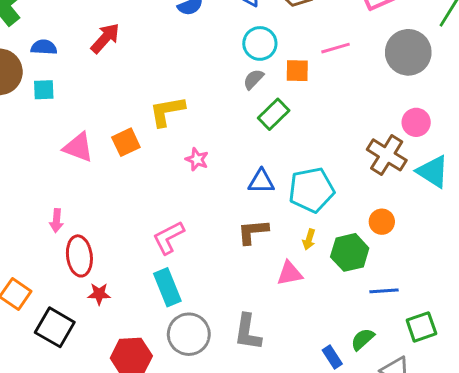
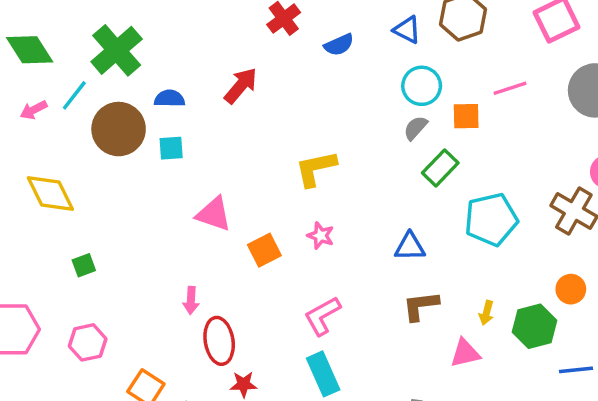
orange square: (126, 142) -> (264, 250), moved
pink star: (197, 159) -> (321, 236), moved
blue triangle: (261, 181) -> (410, 247), moved
cyan pentagon: (311, 190) -> (491, 219), moved

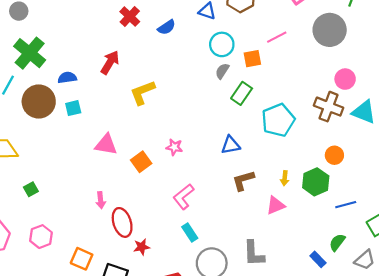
yellow L-shape: (316, 169) -> (143, 93), moved
cyan rectangle: (323, 374) -> (190, 233), size x0.7

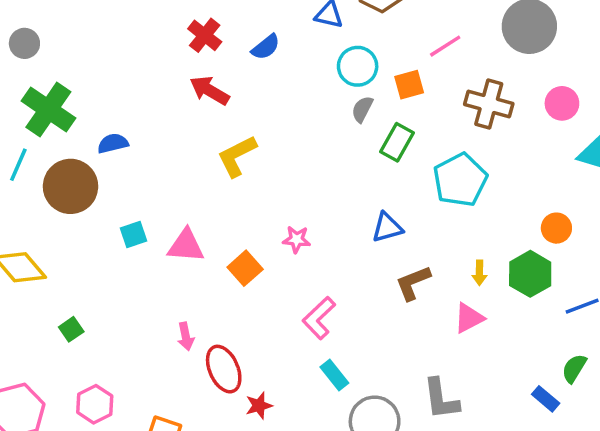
red arrow: (110, 62) -> (209, 90), moved, turned -85
brown cross: (329, 107) -> (489, 104), moved
cyan square: (73, 108) -> (134, 234), moved

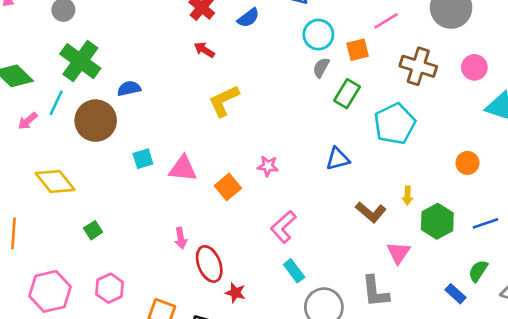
red arrow: (209, 90) -> (204, 50), size x0.7
green hexagon: (530, 274) -> (437, 221), moved
brown L-shape: (413, 283) -> (371, 212), moved, turned -120
pink triangle: (469, 318) -> (398, 253), moved, turned -30
red star: (259, 406) -> (235, 293), turned 30

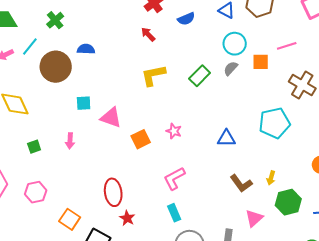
green cross: (80, 61) -> (55, 20), size x0.6
green rectangle: (347, 94) -> (200, 76), moved
pink arrow: (181, 238) -> (70, 141), moved

